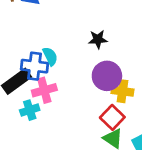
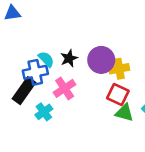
black star: (98, 39) -> (69, 58), moved
pink cross: (44, 90) -> (65, 88), moved

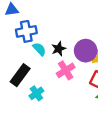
blue cross: (35, 72) -> (26, 31), moved
pink cross: (65, 88) -> (66, 70), moved

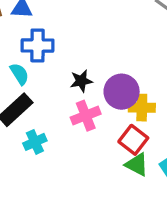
cyan semicircle: (39, 49) -> (19, 74), moved

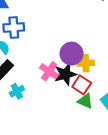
black star: (81, 81) -> (65, 74), moved, size x1.5
pink cross: (86, 116) -> (49, 71), turned -30

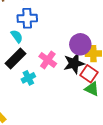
pink cross: (49, 71) -> (48, 60), moved

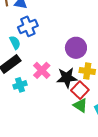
blue cross: (27, 18) -> (28, 26), turned -30
purple circle: (80, 44) -> (76, 48), moved

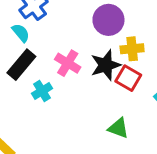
green triangle: (80, 105) -> (118, 128), moved

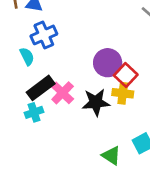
black rectangle: (21, 65) -> (41, 88), moved
red square: (128, 78) -> (126, 75), moved
green triangle: (118, 128) -> (111, 156), moved

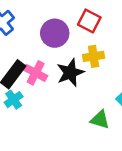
purple circle: (108, 63) -> (55, 33), moved
red square: (126, 75) -> (89, 21), moved

